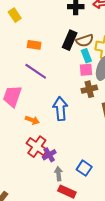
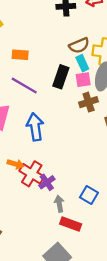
black rectangle: (70, 40) -> (61, 77), moved
blue arrow: (60, 109) -> (35, 127), moved
orange arrow: (32, 120) -> (15, 164), moved

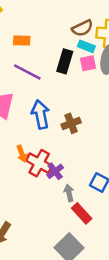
cyan rectangle: (82, 63) -> (86, 46), turned -42
brown cross: (89, 102) -> (71, 123), moved
orange arrow: (15, 164) -> (22, 154), turned 56
red rectangle: (71, 224) -> (82, 213), turned 30

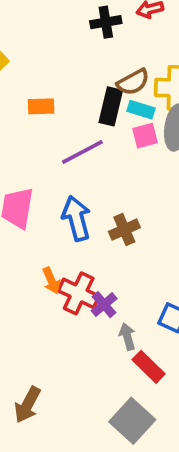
black rectangle: (65, 61) -> (111, 106), moved
purple line: (27, 72) -> (82, 152), moved, turned -52

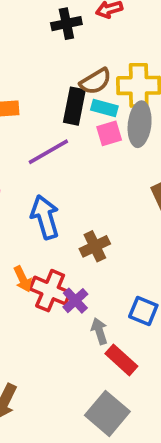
brown cross: (124, 230) -> (95, 246), moved

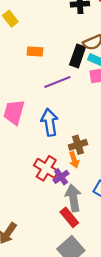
orange arrow: (23, 279) -> (74, 160), moved
gray arrow: (99, 331) -> (73, 198), size x1.6
red rectangle: (121, 360) -> (69, 217), moved

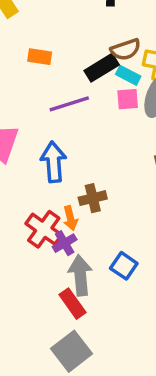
black rectangle: (78, 56) -> (102, 68), turned 35
orange arrow: (74, 160) -> (70, 218), moved

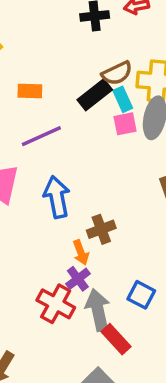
cyan rectangle: (128, 75) -> (123, 99), turned 45
purple line: (69, 104) -> (41, 136), moved
red cross: (44, 229) -> (56, 304), moved
red rectangle: (73, 304) -> (116, 339), moved

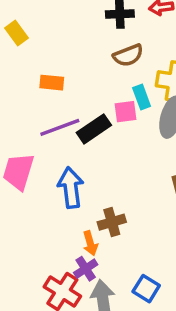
brown semicircle: (117, 73) -> (128, 55), moved
black rectangle: (95, 95) -> (94, 129), moved
pink square: (125, 124) -> (126, 112), moved

